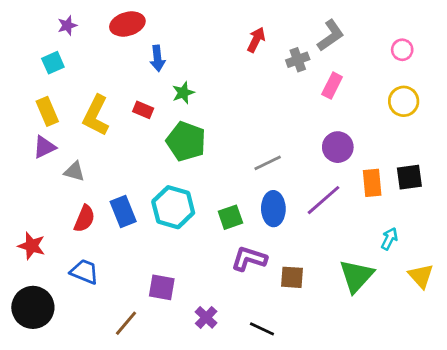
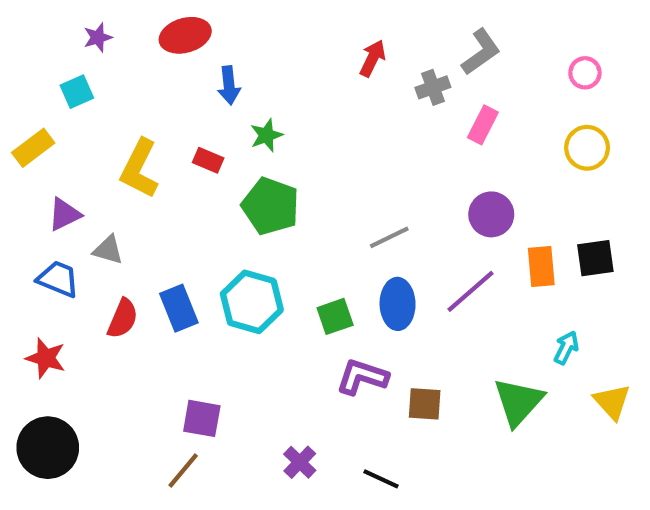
yellow rectangle: (47, 111) -> (33, 148), moved, turned 76
blue trapezoid: (84, 272) -> (58, 279), moved
purple square: (162, 287) -> (202, 418), moved

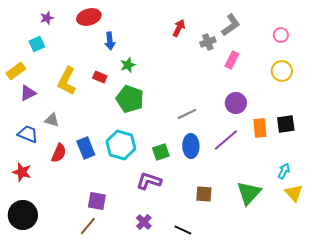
purple triangle: (64, 214) -> (28, 93), moved
cyan arrow: (566, 348) -> (284, 171), moved
purple L-shape: (362, 377) -> (149, 181), moved

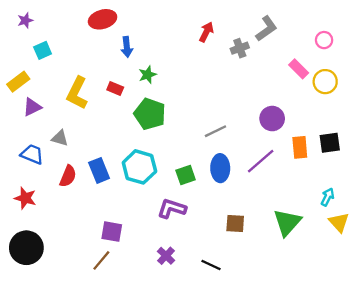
purple star: (47, 18) -> (25, 20), moved
pink rectangle: (232, 60) -> (299, 69), moved, turned -72

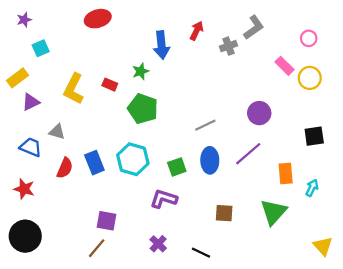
blue arrow: (127, 47) -> (161, 45), moved, size x1.4
orange rectangle: (300, 147) -> (286, 174), moved
yellow triangle: (339, 222) -> (323, 246), moved

